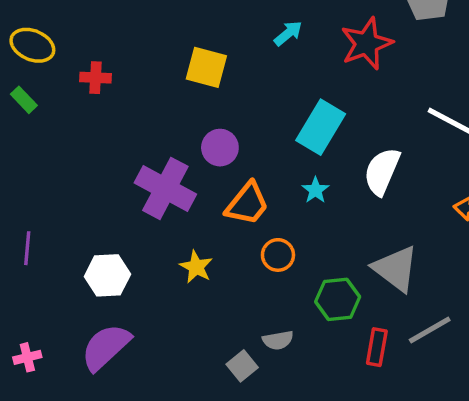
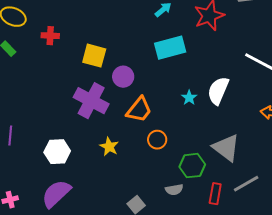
yellow square: (206, 67) -> (94, 56), moved
cyan rectangle: (321, 127) -> (170, 48), moved, turned 44
cyan star: (315, 190) -> (189, 98), moved
gray semicircle: (278, 340) -> (174, 190), moved

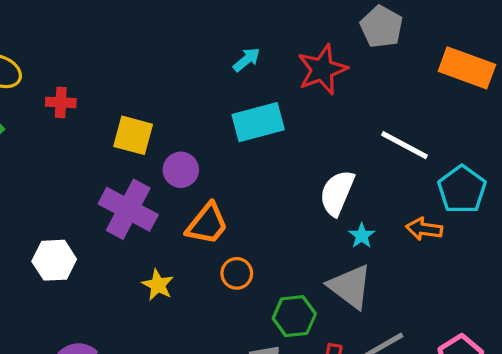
cyan star: (189, 98) -> (362, 236), moved
white hexagon: (57, 152) -> (54, 260), moved

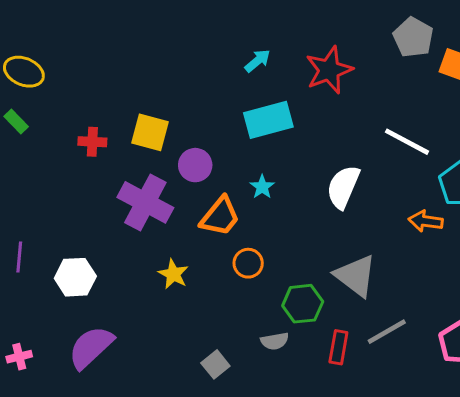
gray pentagon: (381, 27) -> (413, 37), moved
red cross: (61, 102) -> (92, 142), moved
cyan star: (362, 236) -> (262, 187), moved
white hexagon: (54, 260) -> (75, 277), moved

